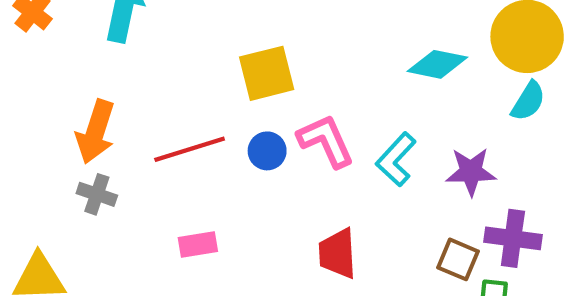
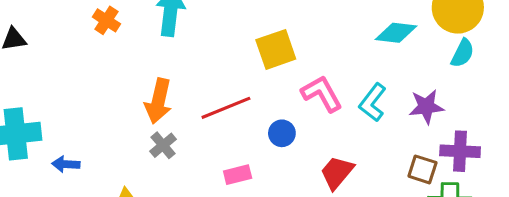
blue circle: (267, 151) -> (282, 133), moved
gray cross: (97, 194) -> (163, 145), turned 36
red trapezoid: (338, 254) -> (337, 173), turned 48

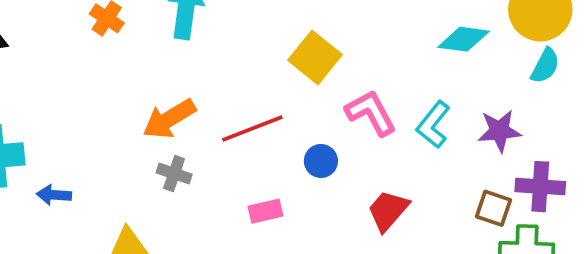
yellow square: (276, 49) -> (315, 57), turned -33
orange arrow: (158, 101) -> (169, 119), turned 45
gray cross: (163, 145) -> (174, 173), turned -32

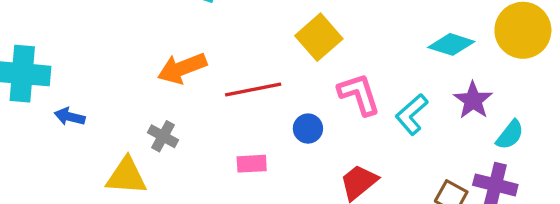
cyan semicircle: (545, 66) -> (510, 135), moved
purple star: (499, 131) -> (473, 100), moved, turned 30
gray cross: (174, 173) -> (163, 136), moved

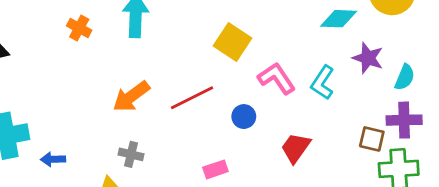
pink rectangle: (252, 164) -> (215, 169), moved

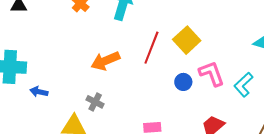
red line: (192, 98) -> (151, 48), moved, turned -56
blue circle: (244, 117) -> (183, 82), moved

